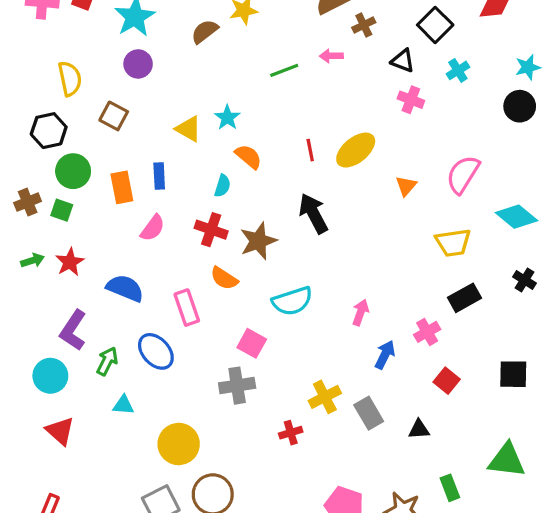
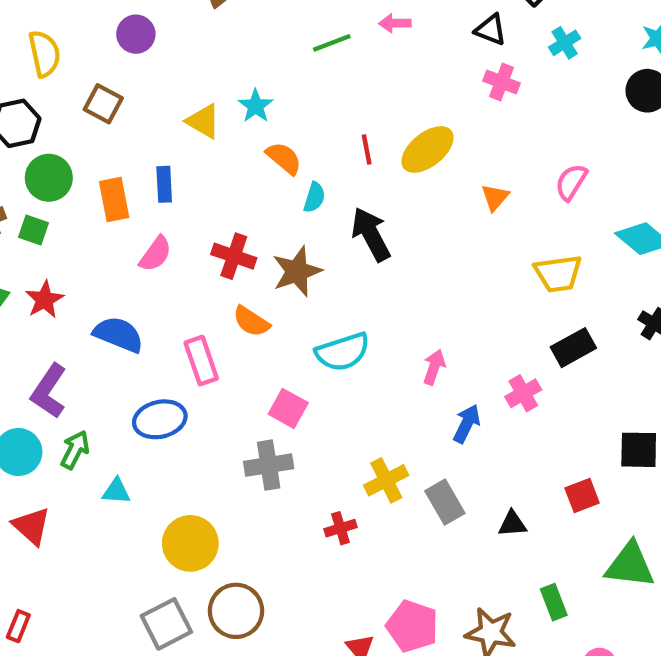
pink semicircle: (463, 174) -> (571, 182), size x0.7
cyan semicircle: (222, 186) -> (314, 197), moved
blue ellipse: (156, 351) -> (160, 419), turned -60
green arrow: (107, 361) -> (75, 450), moved
red square: (447, 381) -> (582, 496), moved, turned 30

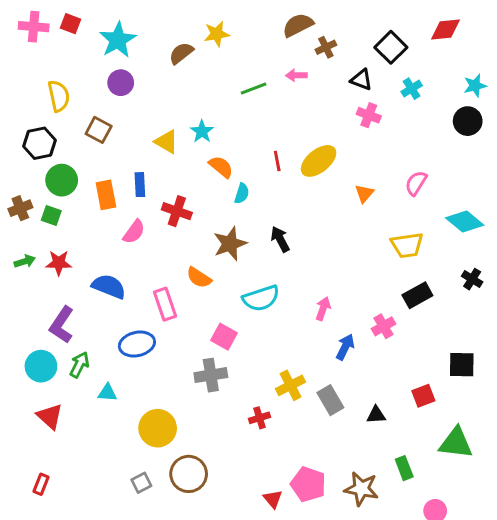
black arrow: (371, 234) -> (280, 239), moved, size x0.7
red cross: (234, 256) -> (177, 211), moved
red star: (44, 300) -> (59, 263), turned 30
gray square: (166, 624) -> (141, 483), size x0.6

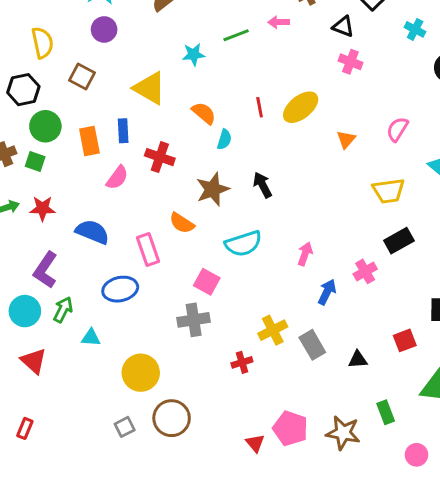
cyan cross: (412, 89) -> (415, 29), moved, turned -30
cyan star: (202, 131) -> (194, 54), moved, turned 30
yellow triangle: (166, 142) -> (150, 88), size x1.4

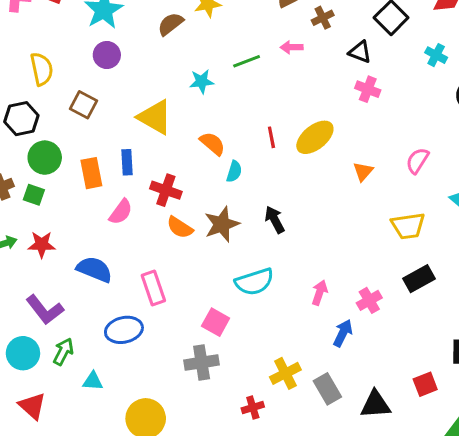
orange semicircle: (182, 223) -> (180, 227), moved
purple L-shape: (45, 270) -> (45, 310), turned -72
pink cross: (365, 271) -> (369, 300), moved
black triangle: (358, 359) -> (375, 404), size x1.5

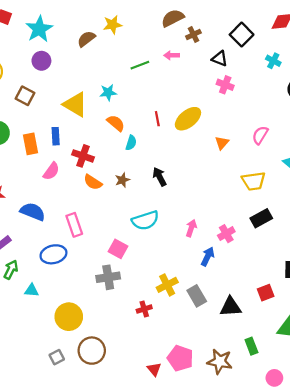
cyan star: (202, 81) -> (108, 92), moved
brown star: (222, 224) -> (122, 180), size x0.6

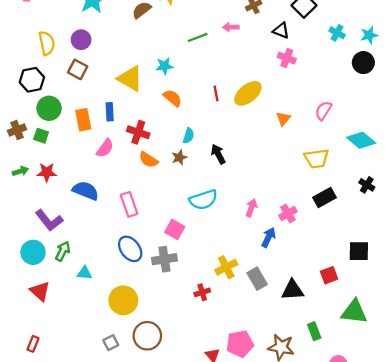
purple circle: (41, 61) -> (81, 40), moved
cyan semicircle: (131, 143) -> (188, 136), moved
blue ellipse: (53, 254) -> (130, 249), moved, turned 65
pink pentagon: (180, 358) -> (240, 344), turned -30

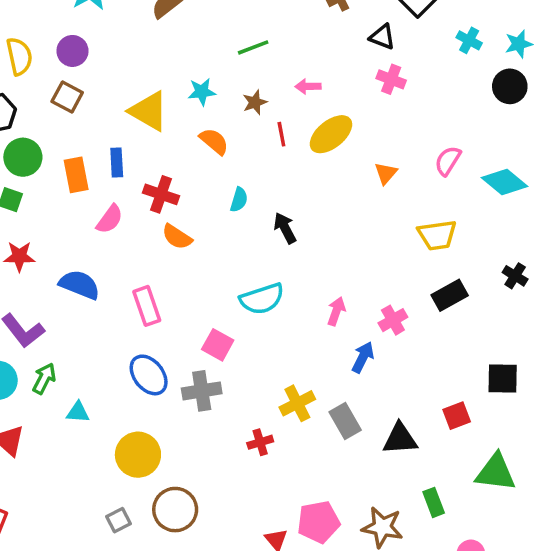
pink arrow: (231, 27) -> (308, 86), moved
cyan diamond: (361, 140) -> (504, 182), moved
brown star: (179, 157) -> (255, 102), moved

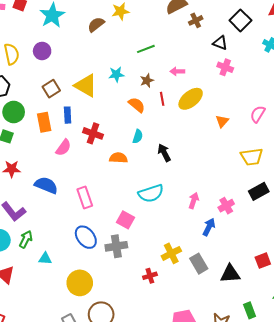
brown square: (67, 97) -> (51, 89), moved, turned 30
orange semicircle: (214, 141) -> (137, 105), moved
orange semicircle: (177, 237) -> (118, 158), moved, turned 150

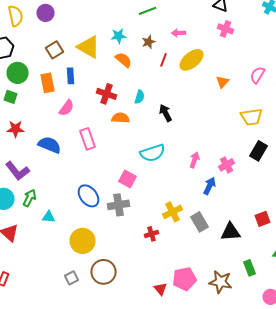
red line: (162, 99) -> (164, 60), turned 32
orange semicircle: (137, 105) -> (124, 60), moved
red cross: (93, 133) -> (106, 94), moved
black rectangle: (259, 191) -> (258, 151), turned -30
pink rectangle: (85, 197) -> (88, 139), moved

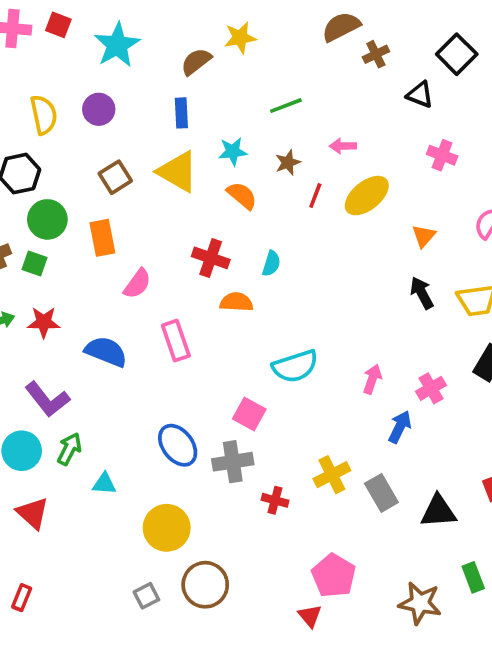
pink cross: (226, 29) -> (442, 155), moved
blue rectangle: (70, 76) -> (181, 113), moved
black arrow: (166, 113) -> (422, 293), moved
red cross: (152, 234) -> (275, 500), moved, turned 32
pink pentagon: (184, 279) -> (334, 576), moved, turned -30

